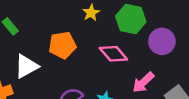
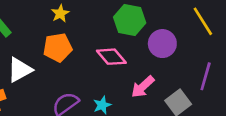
yellow star: (91, 13) -> (60, 13), moved

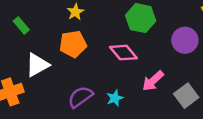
purple circle: (162, 44) -> (185, 40), moved

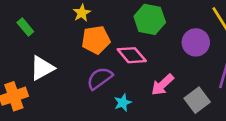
orange pentagon: (73, 44) -> (96, 40), moved
purple semicircle: (80, 97) -> (100, 78), moved

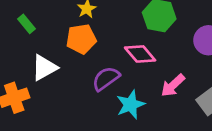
orange pentagon: (96, 40) -> (81, 39), moved
cyan star: (123, 103) -> (130, 105), size x1.5

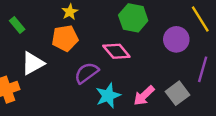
pink arrow: (173, 85) -> (144, 96), moved

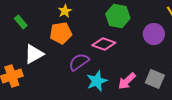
pink diamond: (116, 51) -> (104, 44), turned -30
gray square: (177, 93) -> (155, 79), turned -30

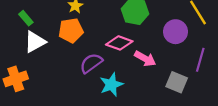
white triangle: (34, 54) -> (35, 42), moved
pink arrow: (127, 81) -> (145, 59), moved, turned -108

